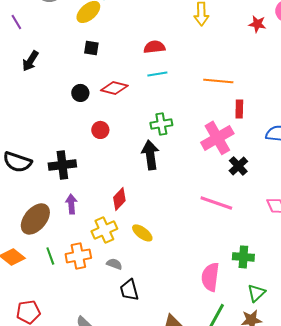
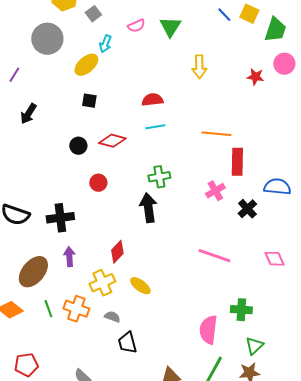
purple line: (16, 22) -> (14, 75), turned 63
red rectangle: (239, 109) -> (237, 162), size x1.5
pink cross: (217, 138) -> (215, 191), size x0.6
black cross: (238, 166) -> (247, 209), moved
orange cross: (78, 256) -> (76, 309), turned 30

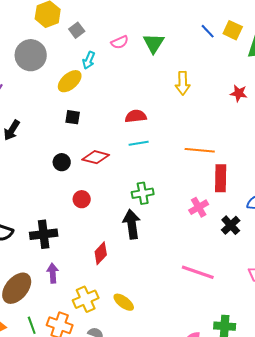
red diamond: (117, 252) -> (101, 253), moved

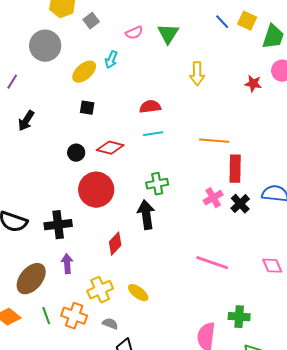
cyan arrow: (89, 60) -> (111, 60), moved
red circle: (82, 199) -> (96, 190), size x2.0
black cross: (231, 225) -> (240, 204), moved

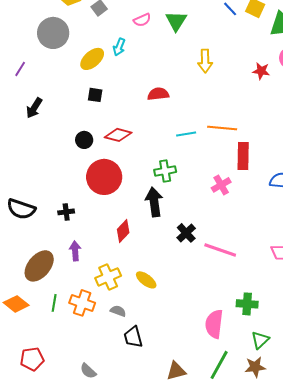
cyan line: (153, 134) -> (186, 134), moved
black cross: (240, 204) -> (186, 233), moved
black cross: (58, 225) -> (66, 212), size x0.6
green line: (46, 316) -> (54, 303), turned 30

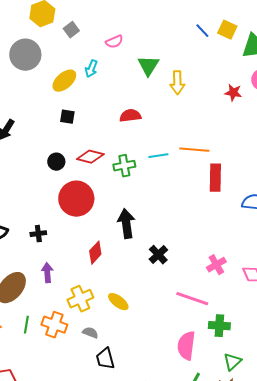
green triangle: (176, 21) -> (148, 66), moved
green cross: (165, 171) -> (124, 166), moved
pink cross: (221, 185) -> (216, 265), moved
pink line: (220, 250) -> (192, 299), moved

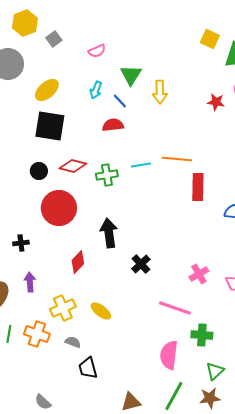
blue line: (202, 31) -> (120, 101), moved
cyan arrow: (91, 69) -> (96, 90), moved
black square: (67, 117) -> (50, 126), size x2.0

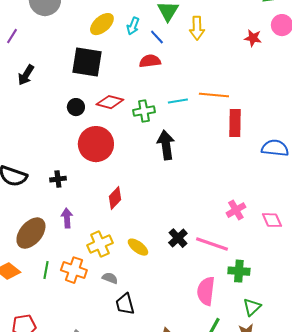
yellow ellipse: (47, 90) -> (102, 24), moved
black arrow: (109, 233) -> (166, 145), moved
black cross: (141, 264) -> (178, 238), moved

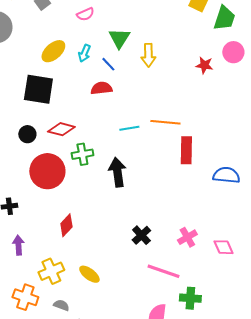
green cross: (144, 111) -> (82, 154), moved
black cross: (178, 238) -> (141, 235), moved

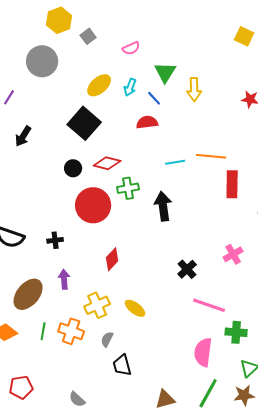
black square: (38, 89) -> (84, 123), turned 32
pink cross: (187, 237) -> (233, 254), moved
gray semicircle: (61, 305) -> (107, 339), turned -84

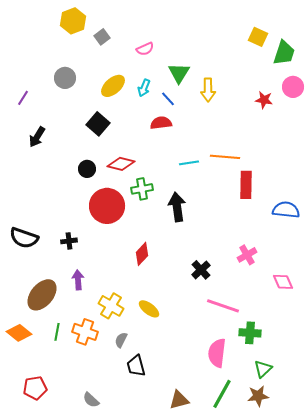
gray circle: (42, 61) -> (65, 78), moved, size x0.7
black square: (84, 123) -> (98, 124), size x0.7
red diamond: (112, 259) -> (142, 254), moved
yellow cross: (97, 305) -> (111, 306), turned -35

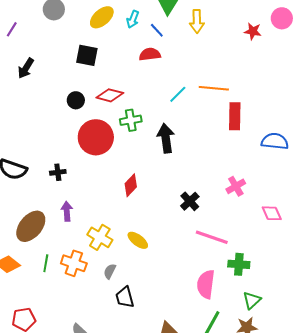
black square: (98, 124) -> (87, 55), turned -30
cyan line: (189, 163) -> (178, 94), turned -36

